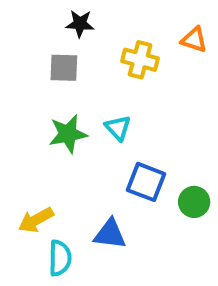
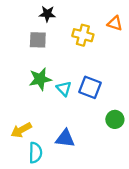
cyan triangle: (118, 128) -> (64, 89), moved
blue square: (146, 182) -> (90, 87), moved

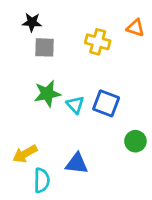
black star: (47, 14) -> (32, 22), moved

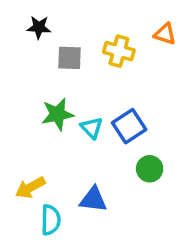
gray square: (44, 47) -> (69, 58), moved
blue square: (106, 103) -> (129, 126), turned 36
green circle: (135, 141) -> (150, 169), moved

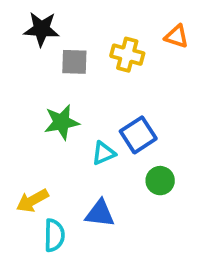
black star: (39, 27) -> (41, 29), size x1.4
cyan triangle: (92, 128) -> (104, 153), moved, turned 50

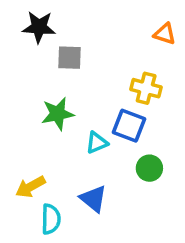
yellow cross: (127, 55) -> (146, 88), moved
blue square: (138, 135) -> (129, 126), turned -36
blue triangle: (100, 213) -> (93, 199), turned 32

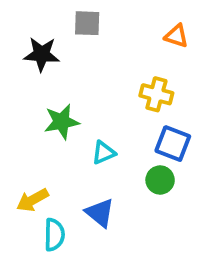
black star: (39, 27) -> (42, 54), moved
gray square: (70, 58) -> (87, 23), moved
blue square: (129, 126) -> (173, 144), moved

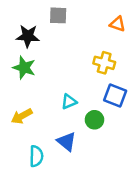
green star: (62, 122) -> (24, 68), moved, turned 30
green circle: (160, 180) -> (94, 120), moved
yellow arrow: (32, 200) -> (22, 116), moved

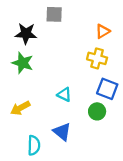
orange triangle: (118, 24) -> (103, 31), moved, turned -49
cyan triangle: (69, 102) -> (64, 95), turned 49
green circle: (94, 120) -> (97, 111), moved

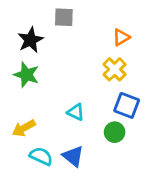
black star: (26, 34) -> (30, 40), turned -30
yellow cross: (97, 58) -> (115, 69), turned 30
cyan semicircle: (34, 145) -> (41, 156), moved, turned -66

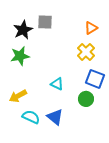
gray square: (64, 17) -> (45, 22), moved
green star: (26, 75) -> (20, 56), turned -30

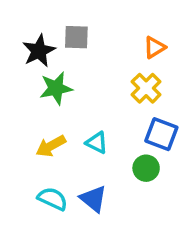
green star: (20, 56) -> (56, 88), moved
yellow arrow: (18, 96) -> (51, 146), moved

